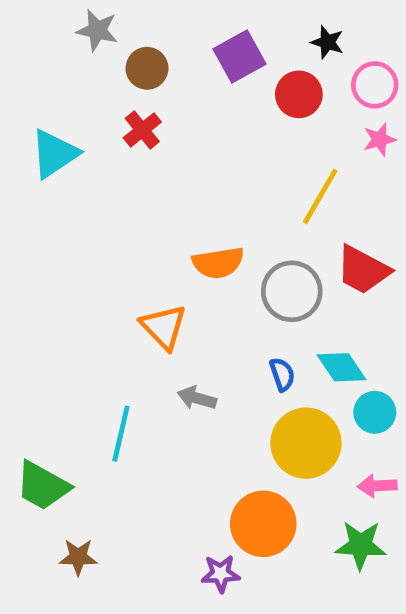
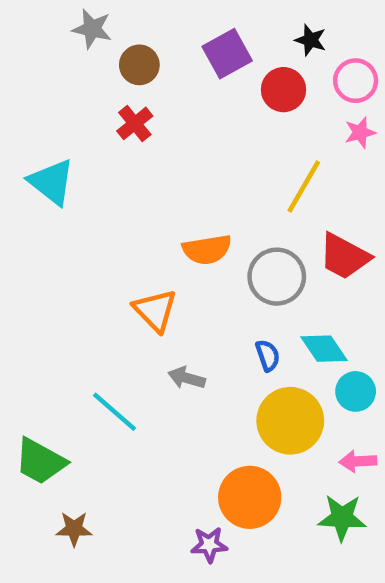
cyan triangle: (54, 154) -> (51, 182), moved, turned -48
cyan line: (121, 434) -> (115, 412), turned -62

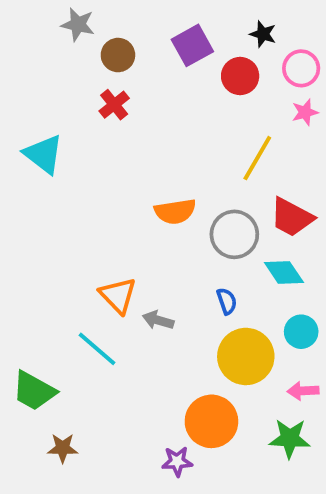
orange triangle: (155, 310) -> (118, 295), moved
cyan diamond: (324, 349) -> (284, 273), moved

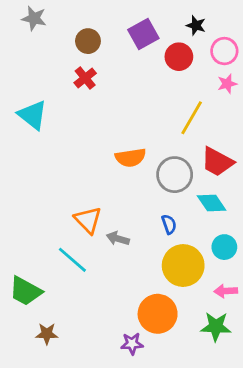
gray star: (78, 24) -> (34, 18), moved

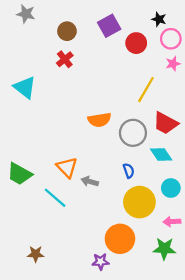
black star: (196, 25) -> (159, 19), moved
green trapezoid: (25, 291) -> (19, 174), moved

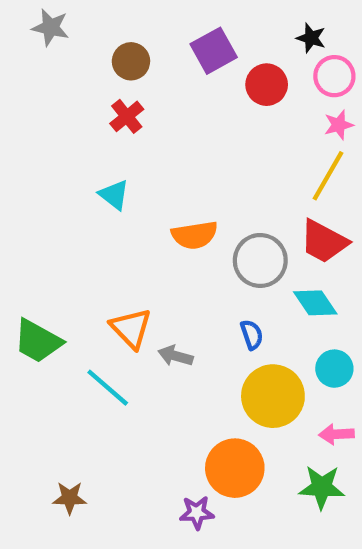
cyan triangle: (25, 87) -> (114, 195), moved, size x0.7
yellow line: (146, 90) -> (328, 176), moved

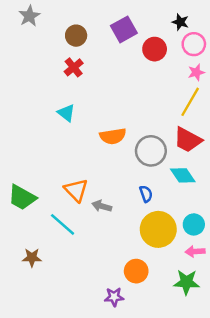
gray star: (50, 27) -> (29, 16), turned 30
cyan circle: (334, 369) -> (194, 224), moved
orange circle: (235, 468) -> (136, 271), size x0.7
brown star: (70, 498) -> (32, 258), moved

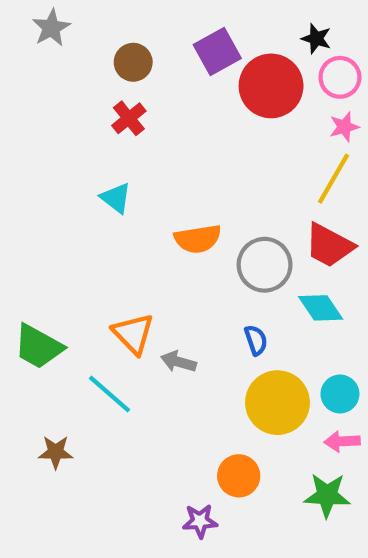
red circle: (155, 49) -> (271, 86), size x1.5

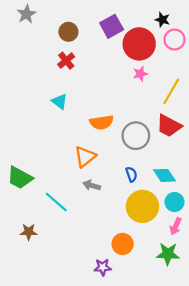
pink star: (344, 127) -> (140, 74), moved
cyan diamond: (321, 308) -> (165, 175), moved
orange triangle: (133, 334) -> (85, 157), moved, turned 35
pink arrow: (342, 441) -> (176, 226), turned -63

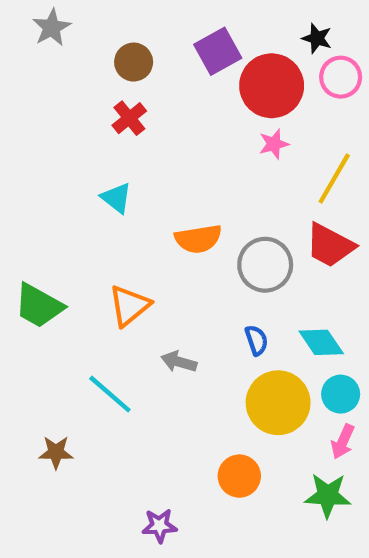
orange triangle: (85, 157) -> (129, 306), moved
green trapezoid: (20, 178) -> (39, 306), moved
purple star: (103, 267) -> (159, 526), moved

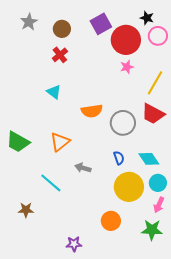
gray star: (52, 28) -> (29, 22), moved

